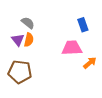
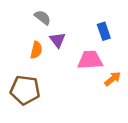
gray semicircle: (28, 23) -> (43, 17), moved
purple triangle: (18, 40) -> (58, 40), moved

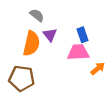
blue rectangle: (104, 31) -> (83, 35), moved
orange semicircle: (36, 50) -> (31, 44), size x1.6

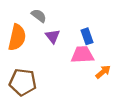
orange semicircle: (31, 44) -> (17, 37), moved

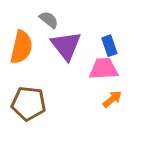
purple triangle: (53, 36) -> (66, 46), size x1.6
orange arrow: (103, 72) -> (112, 99), moved

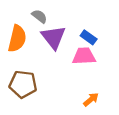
blue rectangle: (109, 46) -> (89, 37), turned -35
orange arrow: (112, 99) -> (91, 99), moved

